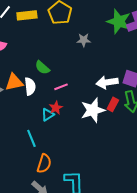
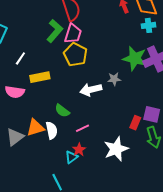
yellow rectangle: (27, 15) -> (40, 77), moved
gray star: (84, 40) -> (114, 79), moved
white arrow: (107, 82) -> (91, 90), moved
red rectangle: (113, 104) -> (135, 123), moved

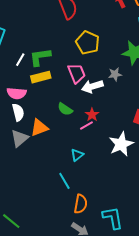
green L-shape: (55, 31) -> (40, 57), moved, turned -135
pink trapezoid: (73, 34) -> (77, 73), moved, turned -35
yellow pentagon: (75, 55) -> (88, 43), moved
white semicircle: (52, 130) -> (18, 112), moved
red star: (79, 150) -> (92, 115), moved

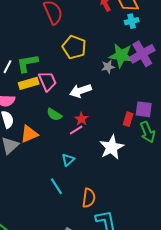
pink trapezoid: (77, 73) -> (48, 81), moved
gray star: (115, 74) -> (108, 67), moved
orange semicircle: (81, 204) -> (89, 198), moved

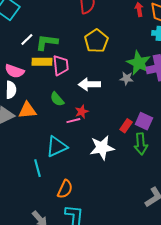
gray star: (108, 67) -> (127, 78), moved
cyan triangle: (68, 160) -> (57, 147), size x1.6

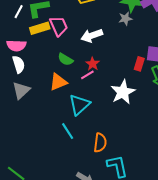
orange triangle: (27, 110) -> (58, 82), moved

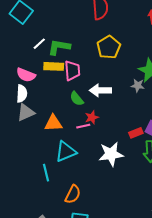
green semicircle: (65, 59) -> (77, 99), moved
red rectangle: (139, 64) -> (136, 133), turned 32
gray triangle: (21, 90) -> (26, 112), moved

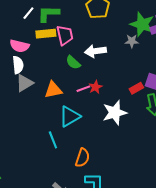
red star: (92, 117) -> (95, 87), moved

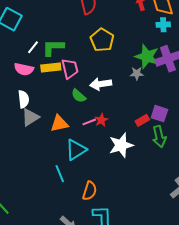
pink semicircle: (20, 46) -> (24, 69), moved

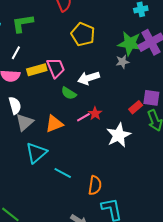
green L-shape: (53, 47) -> (23, 23), moved
cyan triangle: (76, 150) -> (36, 153), moved
cyan line: (60, 174) -> (63, 173), turned -30

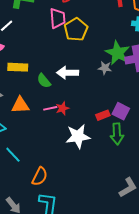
pink trapezoid: (56, 68) -> (58, 18), moved
yellow rectangle: (37, 70) -> (18, 67), moved

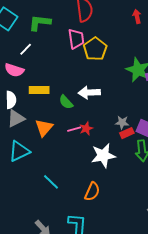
gray star: (105, 68) -> (122, 122), moved
orange triangle: (20, 105) -> (44, 128), turned -42
cyan line: (13, 155) -> (51, 182), moved
orange semicircle: (40, 176) -> (92, 192), moved

